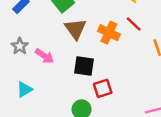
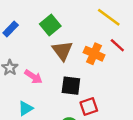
cyan triangle: (25, 89) -> (26, 108), moved

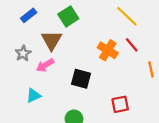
brown triangle: (62, 51) -> (52, 40), moved
pink arrow: (33, 77) -> (45, 65), turned 108
red square: (89, 106) -> (120, 104), moved

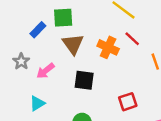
blue rectangle: (29, 15) -> (38, 30), moved
green square: (68, 16) -> (63, 18), turned 36
brown triangle: (52, 40) -> (73, 44), moved

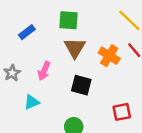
blue rectangle: (38, 30) -> (27, 32), moved
gray star: (21, 61) -> (12, 73), moved
pink arrow: (45, 71) -> (44, 71), turned -36

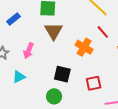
orange cross: (109, 56) -> (84, 47), moved
black square: (81, 85) -> (62, 74), moved

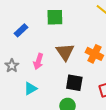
brown triangle: (54, 31) -> (65, 52), moved

